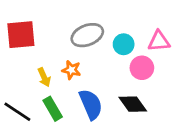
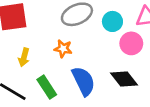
yellow arrow: (44, 77) -> (24, 57), moved, turned 42

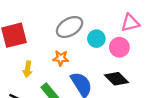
cyan circle: (112, 21) -> (96, 39), moved

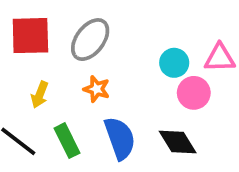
gray ellipse: (70, 27) -> (90, 40), moved, turned -35
cyan circle: (96, 39) -> (174, 63), moved

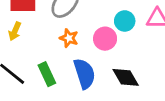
pink circle: (194, 93) -> (105, 39), moved
yellow arrow: (40, 95) -> (15, 31), moved

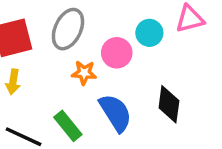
pink circle: (105, 39) -> (117, 53), moved
black diamond: (126, 77) -> (169, 104), turned 52

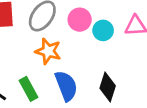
pink circle: (117, 53) -> (80, 20), moved
orange star: (84, 73) -> (48, 51), size x1.4

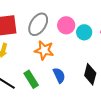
blue semicircle: (66, 86) -> (59, 75), size x0.7

